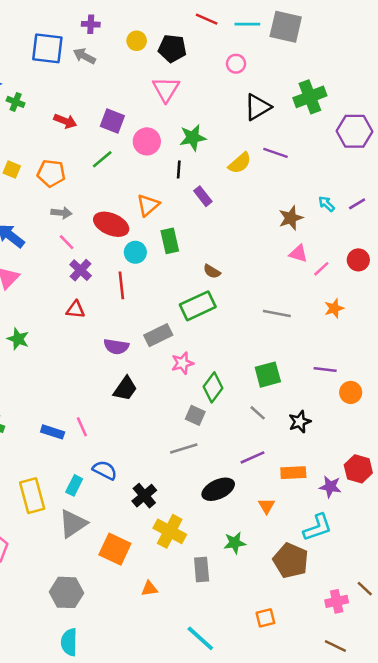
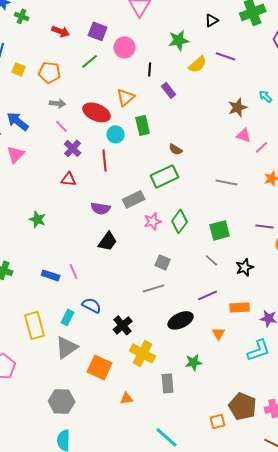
black triangle: (258, 107) -> (212, 20), size x0.6
green star: (193, 138) -> (179, 40), moved
green star: (18, 339) -> (38, 219), moved
green diamond: (213, 387) -> (180, 221), moved
brown pentagon: (291, 561) -> (243, 406), moved

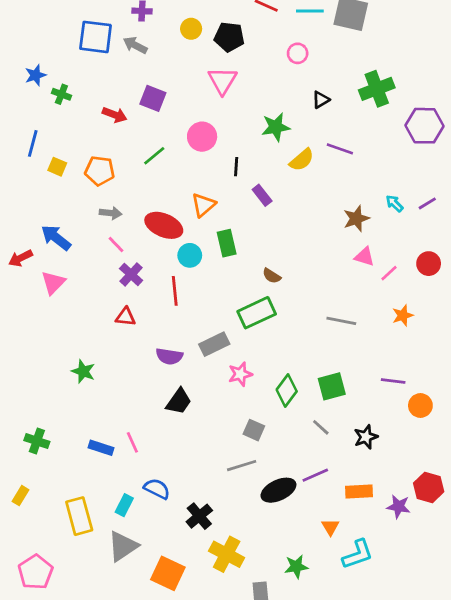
purple square: (98, 31) -> (153, 98), moved
green diamond: (180, 221) -> (287, 390), moved
black ellipse: (181, 320) -> (278, 490), moved
cyan L-shape: (259, 350) -> (358, 554), moved

